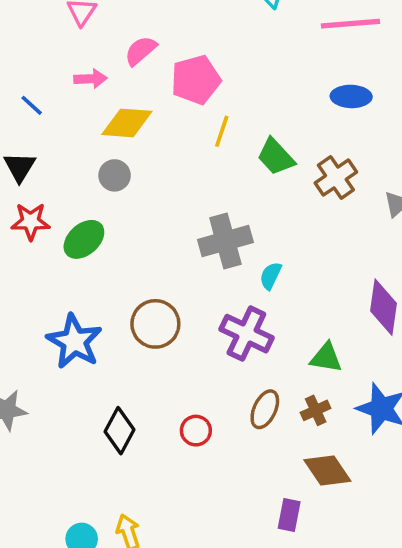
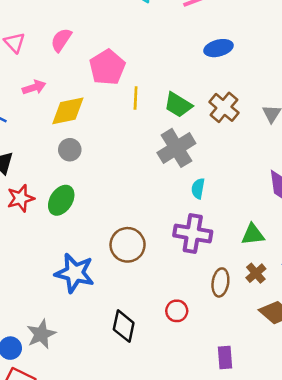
pink semicircle: (141, 51) -> (61, 40), moved
gray cross: (225, 241) -> (176, 148), moved
purple rectangle: (289, 515) -> (225, 358), moved

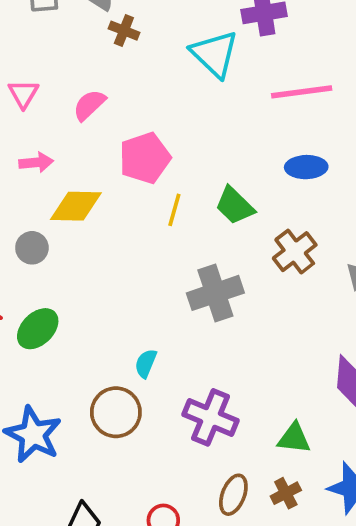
green trapezoid: (178, 105) -> (235, 206), moved
gray circle: (70, 150) -> (32, 248), moved
cyan semicircle: (198, 189) -> (146, 363), moved

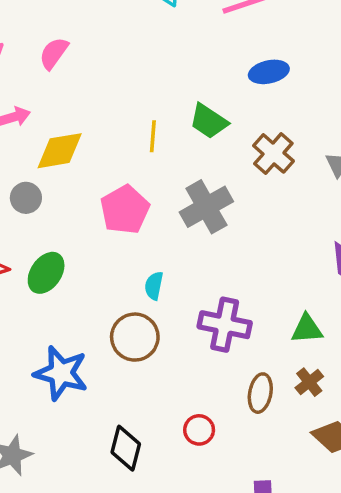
pink pentagon: (145, 158) -> (125, 210), moved

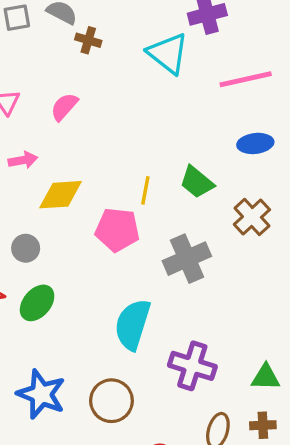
gray circle: (26, 198) -> (26, 248), moved
pink pentagon: (125, 210) -> (117, 230), moved, turned 30
cyan semicircle: (154, 286) -> (133, 324), size x2.0
brown circle: (135, 337) -> (111, 401), moved
brown cross: (309, 382) -> (263, 425), turned 30

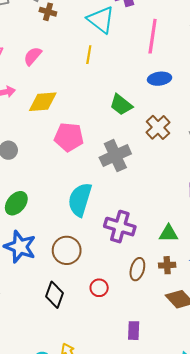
pink line: (246, 79) -> (153, 36), turned -68
yellow line: (145, 190) -> (89, 55), moved
yellow diamond: (61, 195) -> (43, 102), moved
green ellipse: (37, 303) -> (16, 203), moved

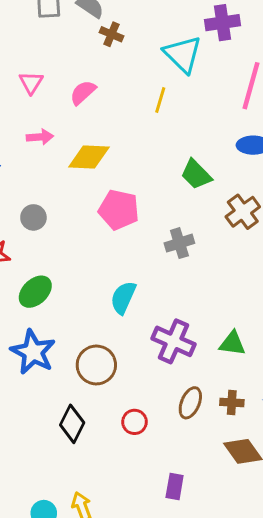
gray cross: (115, 156) -> (179, 243), size x0.7
cyan semicircle: (80, 200) -> (123, 298), size x0.7
green triangle: (169, 233) -> (232, 343), moved

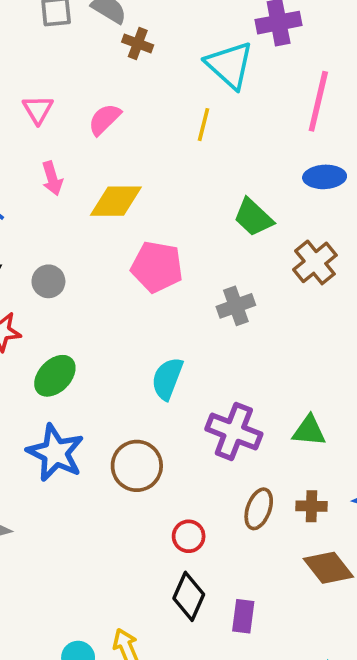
pink arrow: (40, 137) -> (52, 178), turned 80
black diamond: (72, 424) -> (189, 596), moved

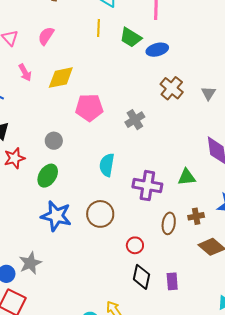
blue ellipse: (325, 177) -> (157, 50), moved
green trapezoid: (253, 217) -> (131, 37), moved
gray circle: (48, 281) -> (54, 141), moved

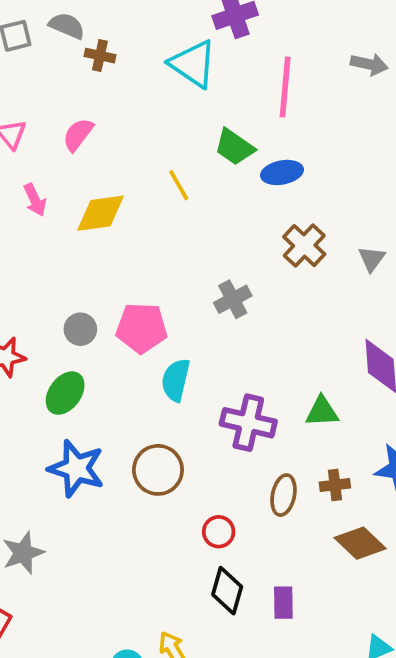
yellow line: (98, 28) -> (179, 185), moved, turned -36
pink pentagon: (89, 108) -> (142, 328), moved

